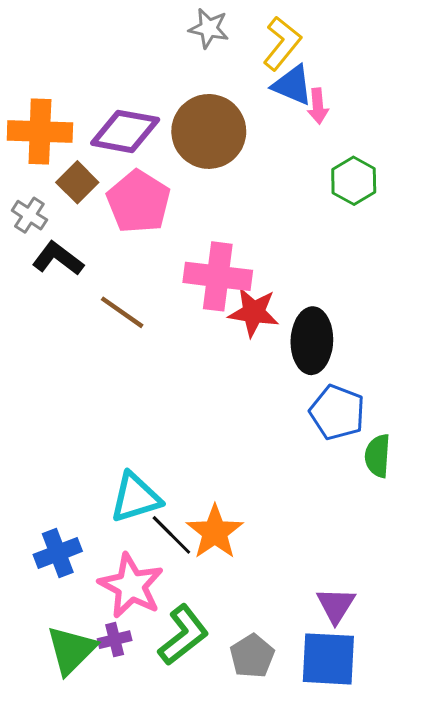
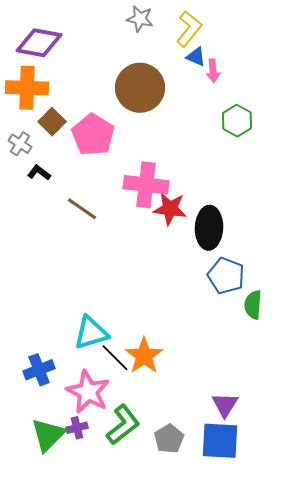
blue triangle: (292, 85) -> (196, 57), size x0.7
purple diamond: (125, 131) -> (39, 43), moved
black L-shape: (58, 258) -> (39, 173), size x0.7

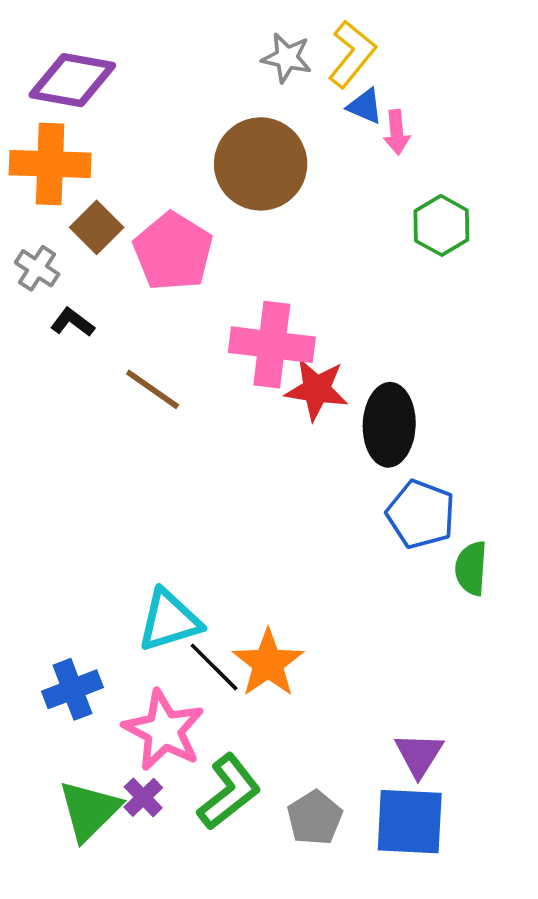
gray star: (140, 19) -> (287, 58), moved
purple cross: (77, 428) -> (143, 797), turned -30

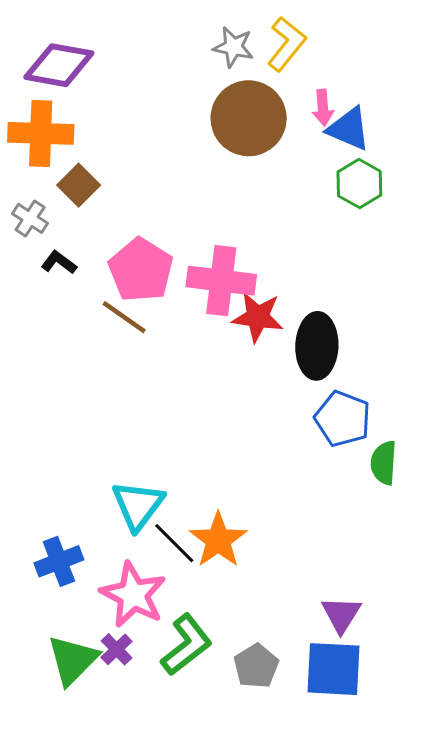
blue triangle: (365, 106) -> (349, 129), moved, size x1.5
brown circle: (261, 164) -> (249, 118), moved
pink pentagon: (173, 252) -> (141, 270), moved
cyan triangle: (169, 620) -> (138, 505), turned -36

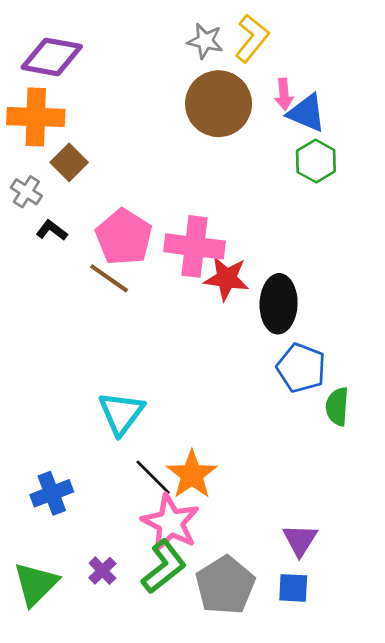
cyan triangle: (138, 505) -> (121, 413), moved
pink star: (133, 595) -> (170, 523), moved
green triangle: (73, 660) -> (36, 584), moved
gray pentagon: (256, 666) -> (225, 585), size x1.5
blue square: (334, 669) -> (293, 588), size x0.6

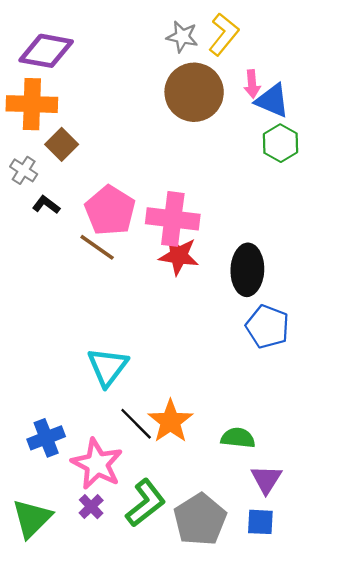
red star: (227, 278) -> (179, 256), moved
green semicircle: (337, 407) -> (238, 438), moved, turned 92
pink star: (170, 523) -> (97, 464), moved

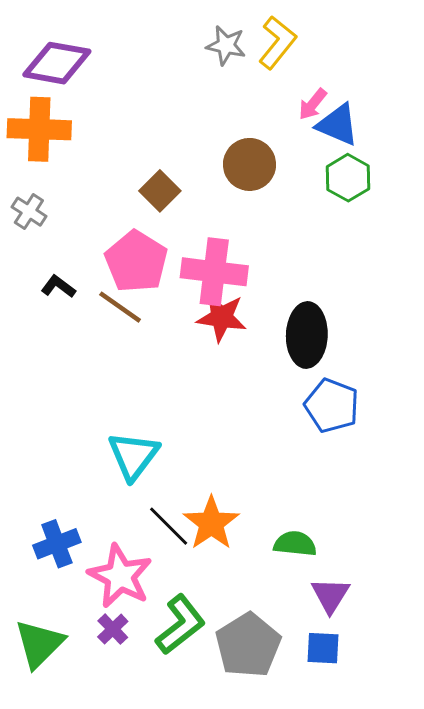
pink arrow: (252, 84) -> (313, 104), turned 44
brown circle: (194, 92) -> (249, 164), moved, size x0.7
brown square: (62, 144) -> (160, 191), moved
black L-shape: (46, 205) -> (58, 286), moved

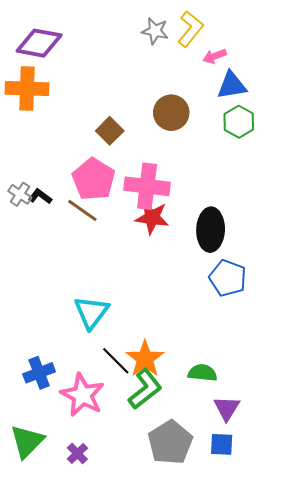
pink arrow: (313, 104) -> (215, 56), moved, turned 30
blue triangle: (338, 125) -> (232, 85), turned -32
gray cross: (29, 212) -> (20, 194), moved
green L-shape: (180, 625) -> (145, 389), moved
purple cross: (113, 629) -> (77, 454), moved

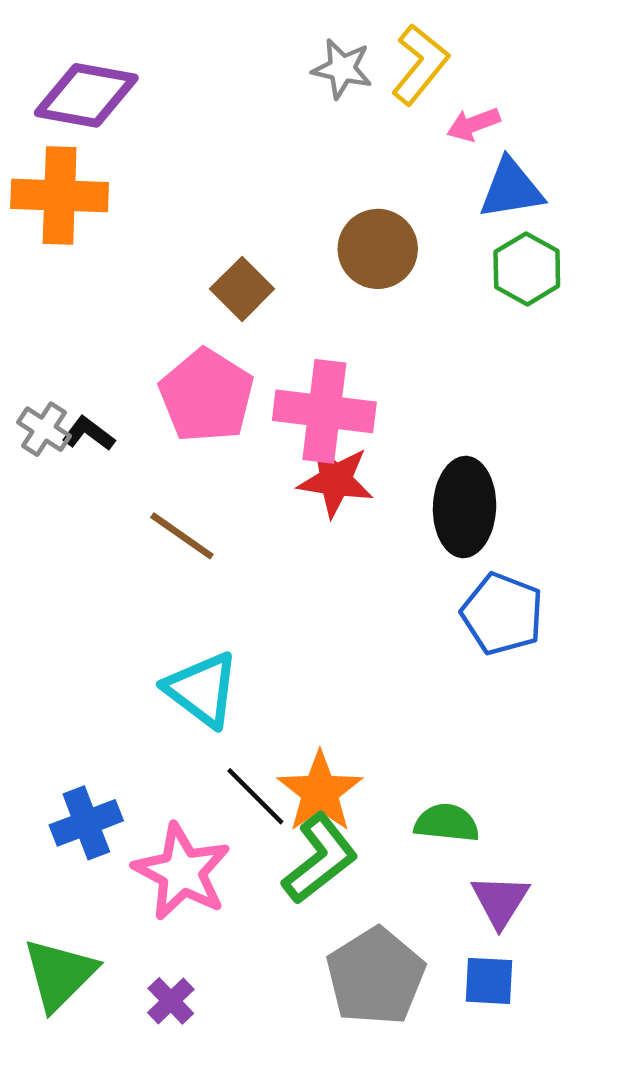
brown line: (82, 210) -> (182, 536), moved
cyan triangle: (92, 312) -> (202, 689), turned -30

